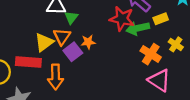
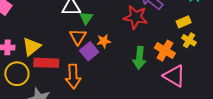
yellow rectangle: (161, 19) -> (184, 22), moved
green arrow: (138, 28) -> (139, 58), moved, turned -70
yellow triangle: (44, 42) -> (32, 47), moved

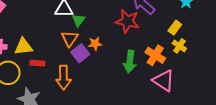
yellow rectangle: (184, 22) -> (175, 28), turned -32
yellow triangle: (32, 47) -> (24, 47), turned 30
red rectangle: (46, 63) -> (37, 63), size x0.6

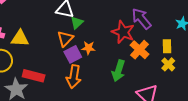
yellow rectangle: (175, 28) -> (167, 46), turned -48
orange cross: (155, 55) -> (140, 50), moved
red rectangle: (37, 63) -> (34, 76), moved, size x1.5
orange arrow: (64, 78) -> (74, 77), moved

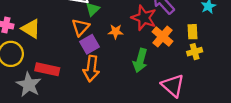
yellow triangle: (20, 38) -> (31, 29), turned 30
orange star: (88, 48) -> (115, 32), moved
yellow cross: (168, 64) -> (195, 52), turned 32

